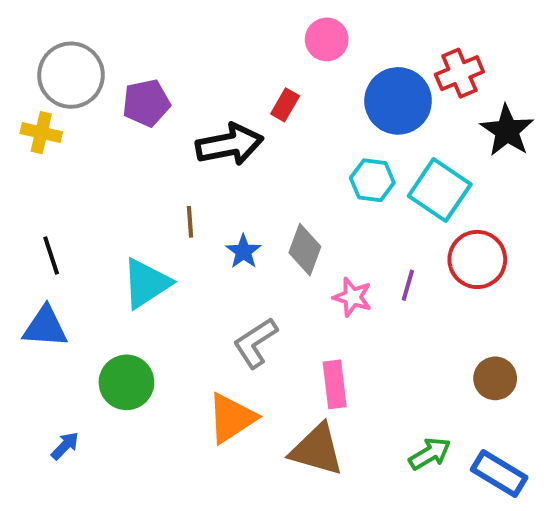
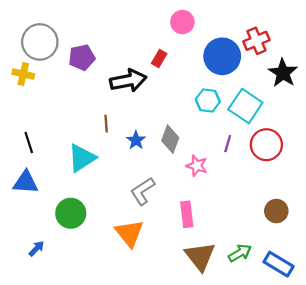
purple line: (408, 285) -> (228, 144), moved
orange triangle: (232, 418) -> (129, 233), turned -36
brown triangle: (317, 450) -> (200, 256), moved, turned 36

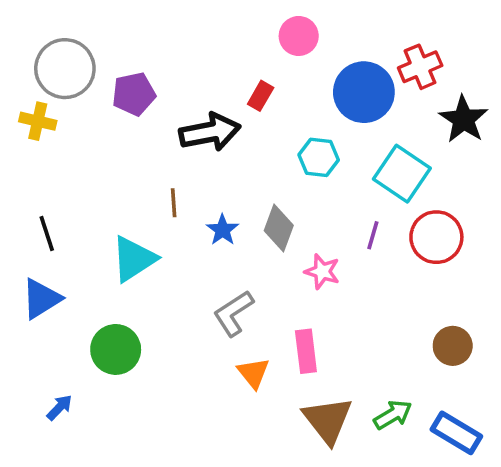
cyan hexagon: (208, 100) -> (319, 157), moved
blue triangle: (25, 182) -> (41, 299), turned -36
orange triangle: (129, 233) -> (253, 373), moved, size x0.7

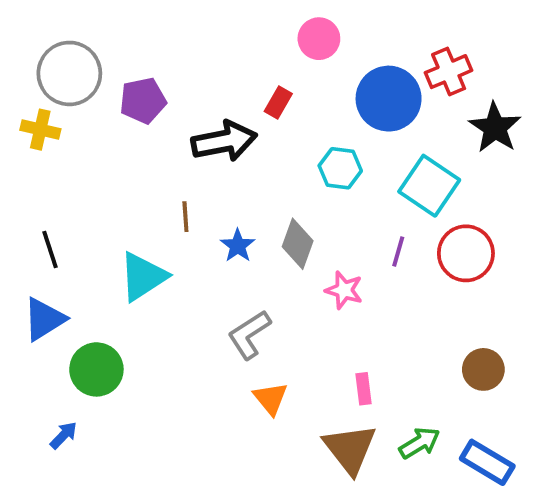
green circle: (116, 349) -> (96, 369), moved
pink rectangle: (306, 351) -> (363, 389), moved, size x0.7

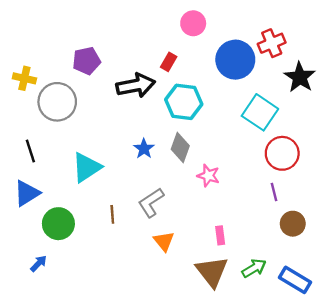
gray circle: (69, 73) -> (57, 102), moved
cyan hexagon: (340, 168) -> (184, 102), moved, size x1.4
brown line: (185, 217) -> (112, 214), moved
purple line: (398, 251) -> (274, 192), moved, turned -30

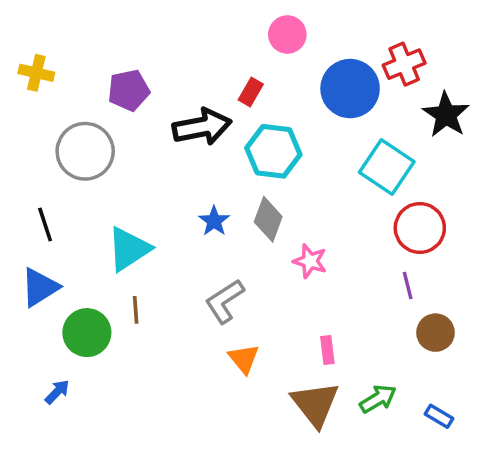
yellow cross: (24, 78) -> (36, 73), moved
brown line: (112, 214) -> (136, 310), moved
blue rectangle: (295, 280) -> (439, 416), size x0.6

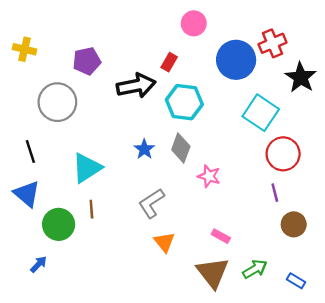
blue triangle: (40, 287) -> (27, 194), turned -48
pink rectangle: (327, 350) -> (221, 236), turned -54

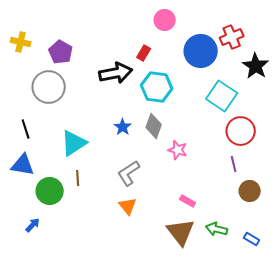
purple pentagon: (87, 61) -> (61, 52), moved, turned -30
blue triangle: (27, 194) -> (23, 165), turned -30
orange triangle: (164, 242) -> (128, 206), moved
green arrow: (255, 269) -> (217, 229), turned -135

